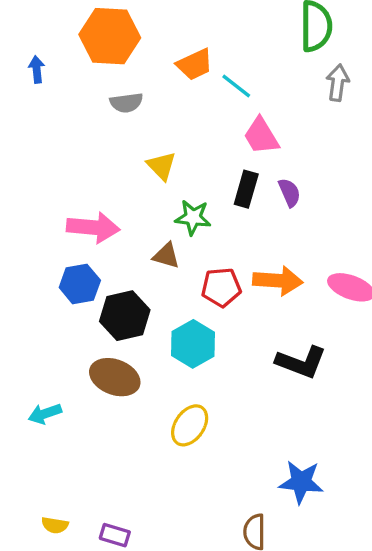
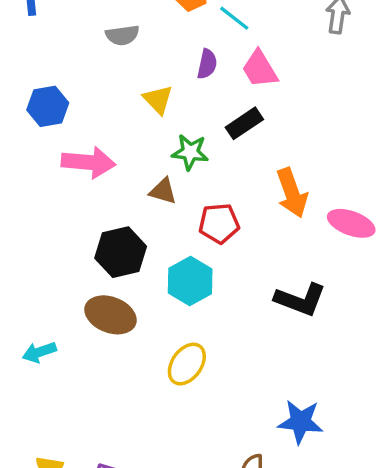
black rectangle: (246, 189) -> (244, 123), turned 40
purple semicircle: (289, 192) -> (207, 64), moved, turned 36
orange arrow: (278, 281) -> (292, 193), moved, turned 66
blue hexagon: (80, 284) -> (48, 106), moved

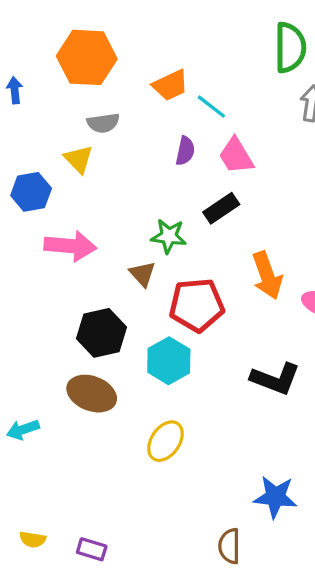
yellow triangle: (158, 100) -> (79, 159), moved
brown triangle: (163, 191) -> (143, 274), turned 32
red pentagon: (219, 223) -> (197, 305), size x1.4

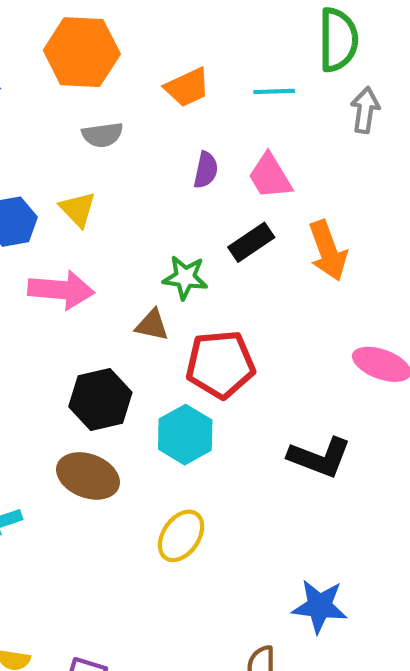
cyan line: (211, 107) -> (274, 91), moved, turned -40
yellow triangle: (79, 159) -> (78, 209), moved
brown triangle: (143, 274) -> (152, 325), turned -36
orange arrow: (267, 275) -> (328, 251), moved

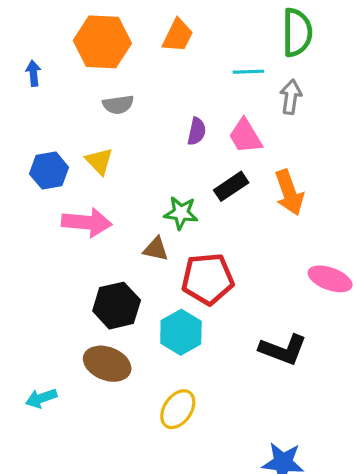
orange trapezoid: (187, 87) -> (178, 36), moved, turned -39
gray arrow: (365, 110) -> (291, 97), moved

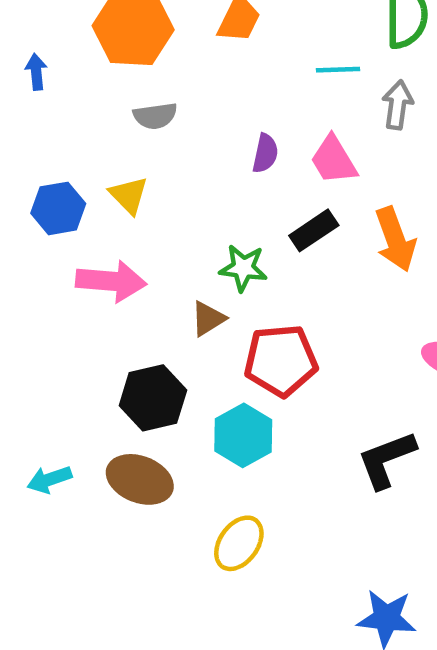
brown triangle: (156, 249) -> (208, 319), turned -44
black L-shape: (283, 350) -> (386, 460), turned 138
cyan arrow: (41, 398) -> (49, 479), moved

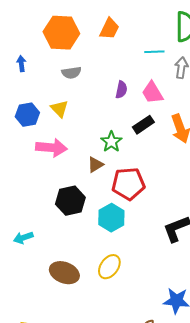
blue arrow: (36, 72) -> (21, 64), moved
green star: (243, 268) -> (111, 142), turned 30
brown ellipse: (140, 479) -> (64, 273), moved

